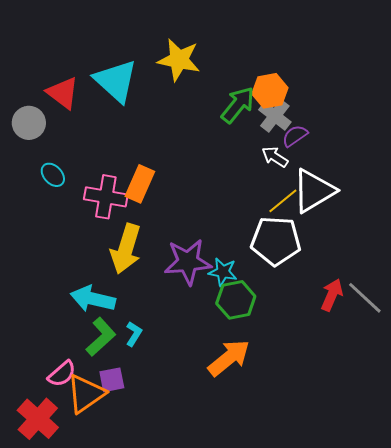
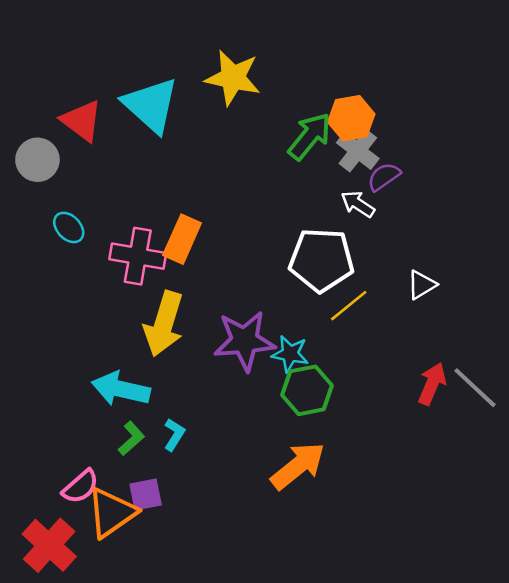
white triangle: (314, 191) -> (422, 285), moved, size x0.5
yellow line: (283, 201) -> (349, 306), moved
white pentagon: (276, 241) -> (321, 260), moved
green L-shape: (101, 337) -> (131, 438), size x0.7

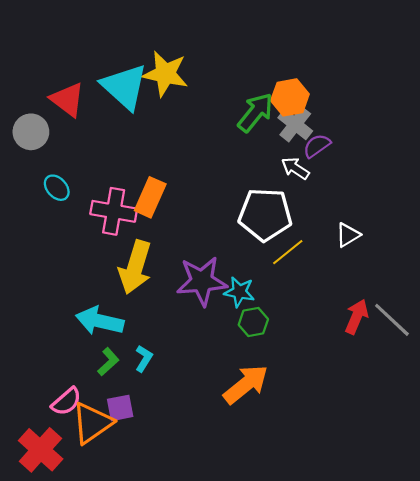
yellow star: (233, 78) -> (165, 74), moved
green hexagon: (307, 390) -> (253, 322), size x0.7

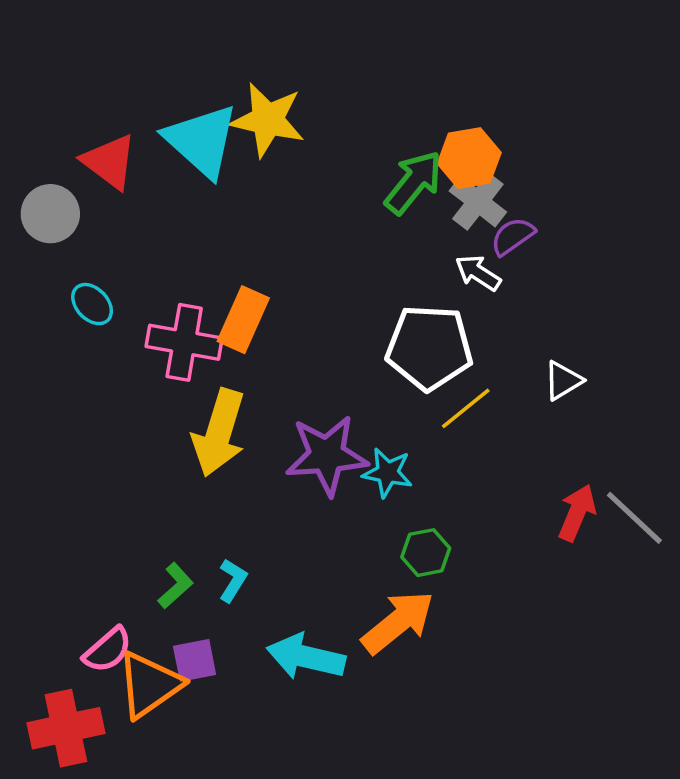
cyan arrow: (100, 321) -> (306, 657), moved
green hexagon: (253, 322) -> (426, 553), moved
red cross: (41, 450) -> (66, 728), turned 36

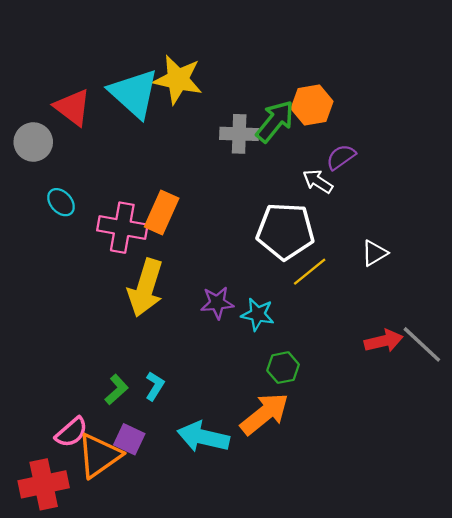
gray cross: (478, 201) -> (239, 134), moved, turned -36
purple star: (327, 455) -> (217, 303), size x0.6
red arrow: (577, 513) -> (384, 341), turned 54
purple square: (195, 660) -> (129, 439), turned 36

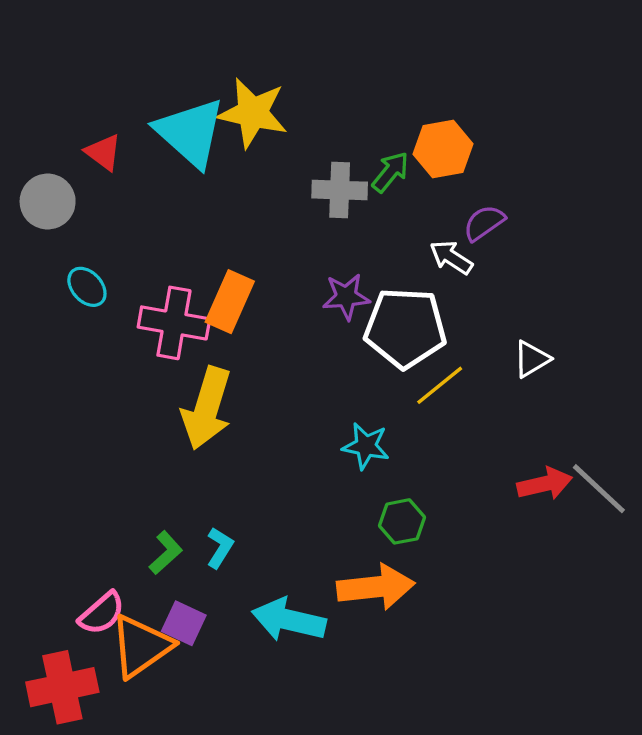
red triangle: (73, 107) -> (103, 152), size x0.7
green arrow: (275, 121) -> (390, 172), size x0.7
purple star: (217, 303) -> (346, 297), moved
orange arrow: (265, 414) -> (376, 587), turned 33

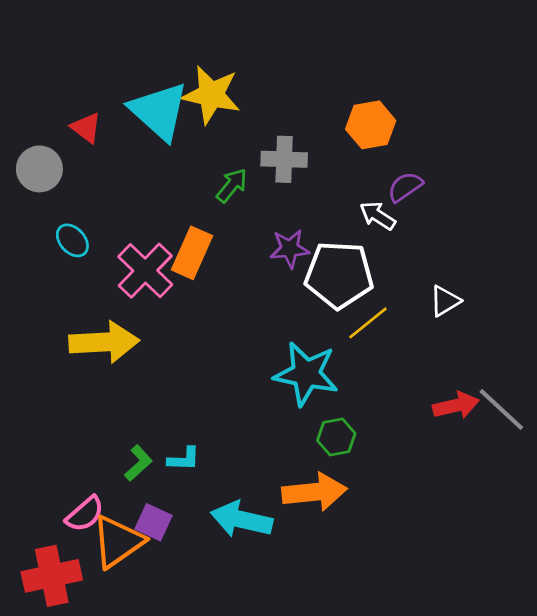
green arrow: (390, 172) -> (232, 185), moved
pink cross: (174, 323) -> (145, 271), turned 34
yellow arrow: (207, 408) -> (104, 342), moved, turned -110
cyan star: (366, 446) -> (306, 374), size x1.6
cyan L-shape: (220, 548) -> (184, 459), turned 60

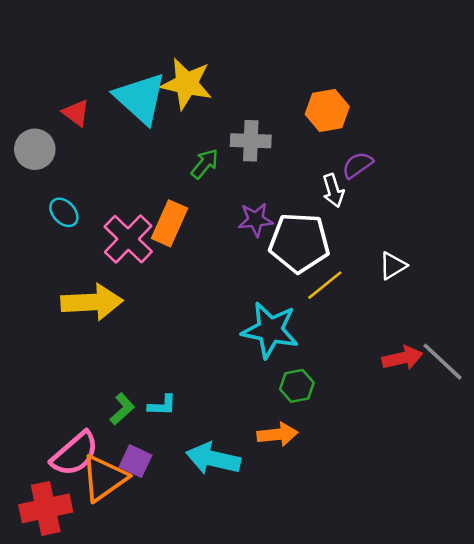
white arrow: (378, 216) -> (333, 191), turned -140
orange arrow: (314, 492) -> (277, 434), size x0.7
pink semicircle: (85, 514) -> (75, 454), size x1.4

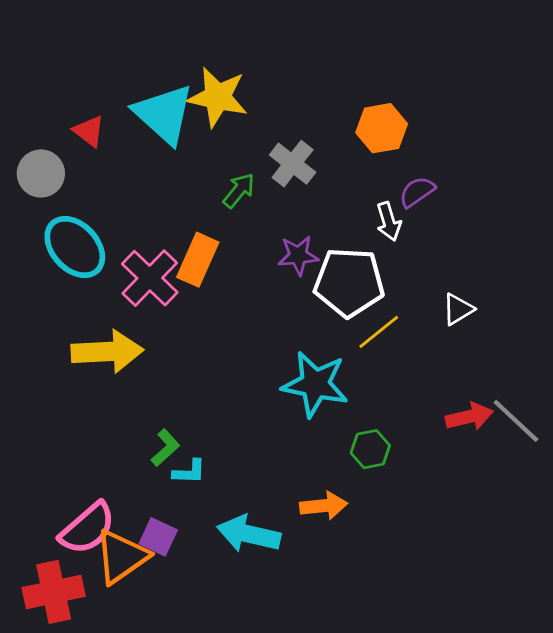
gray cross: (251, 141) -> (293, 164), turned 36
cyan ellipse: (64, 212) -> (75, 247), size x1.8
green hexagon: (297, 386) -> (370, 449), moved
green L-shape: (122, 409) -> (165, 448), moved

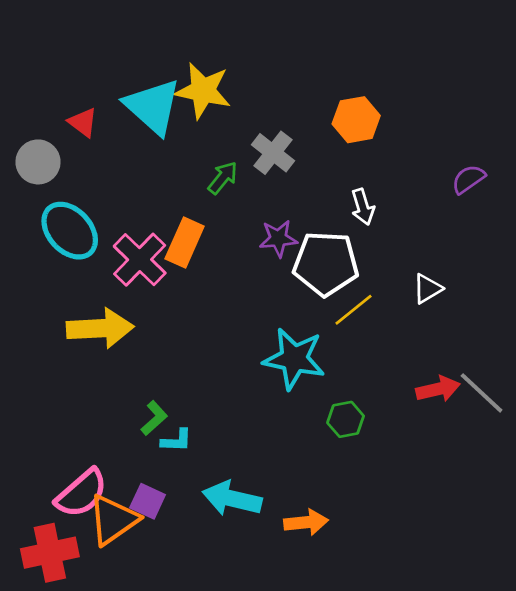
purple semicircle: (417, 192) -> (468, 179), moved
orange arrow: (324, 506) -> (306, 522), moved

